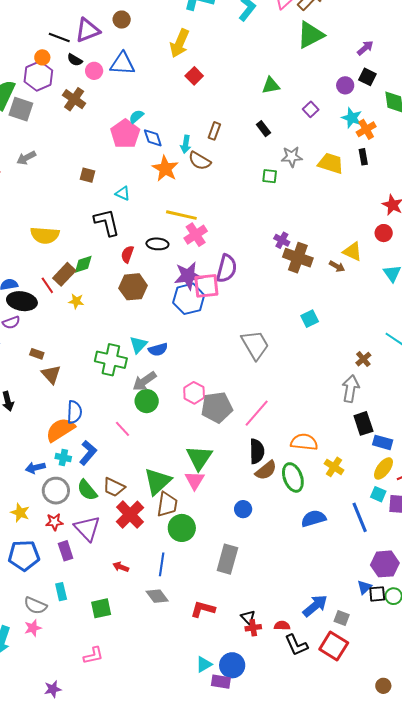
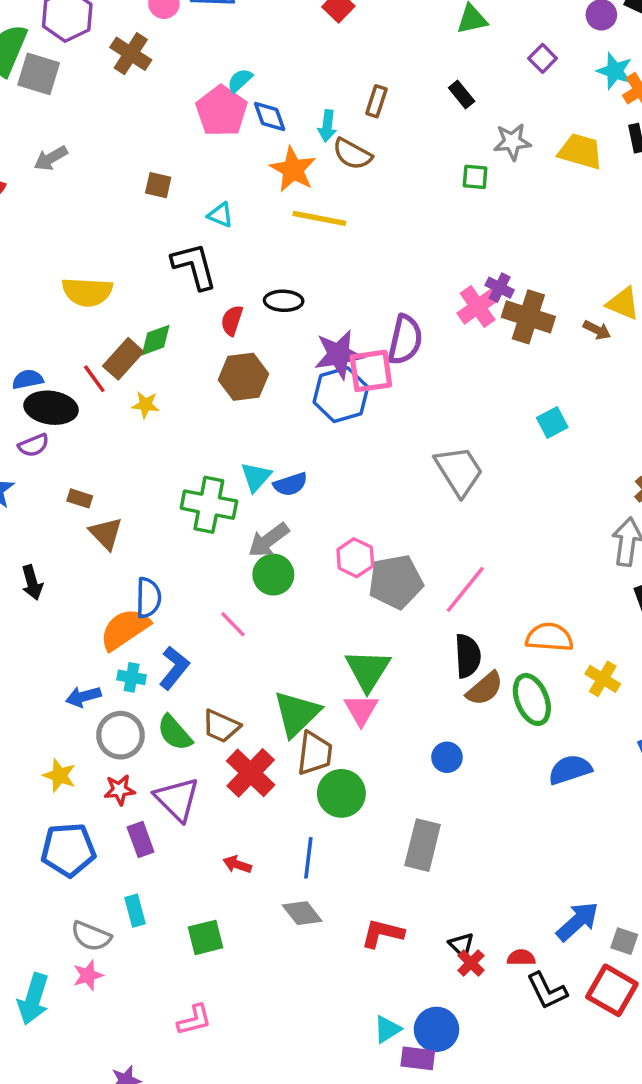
yellow line: (181, 215) -> (319, 218), moved
pink cross: (196, 235) -> (478, 307), moved
red cross: (253, 628) -> (471, 963), turned -35

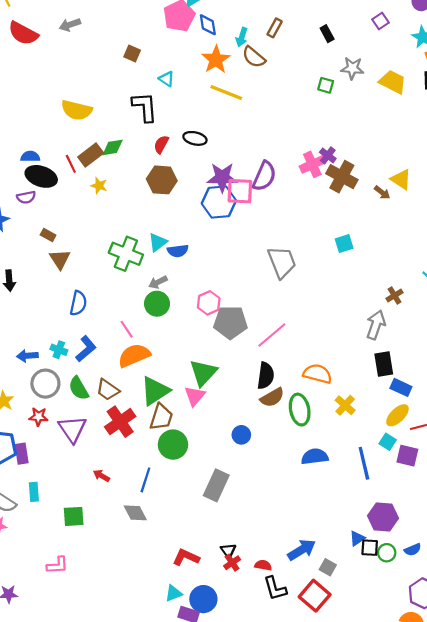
gray arrow: (268, 540) -> (158, 282), size x0.7
orange semicircle: (125, 629) -> (134, 355), moved
purple rectangle: (141, 840) -> (22, 454), moved
red L-shape: (382, 933) -> (186, 557), moved

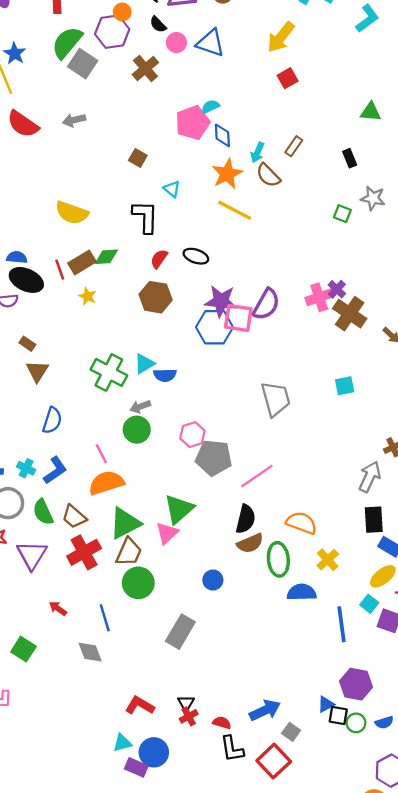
blue semicircle: (315, 457) -> (302, 592), moved
blue line: (145, 480) -> (105, 618), turned -40
green square: (74, 516) -> (23, 649), turned 30

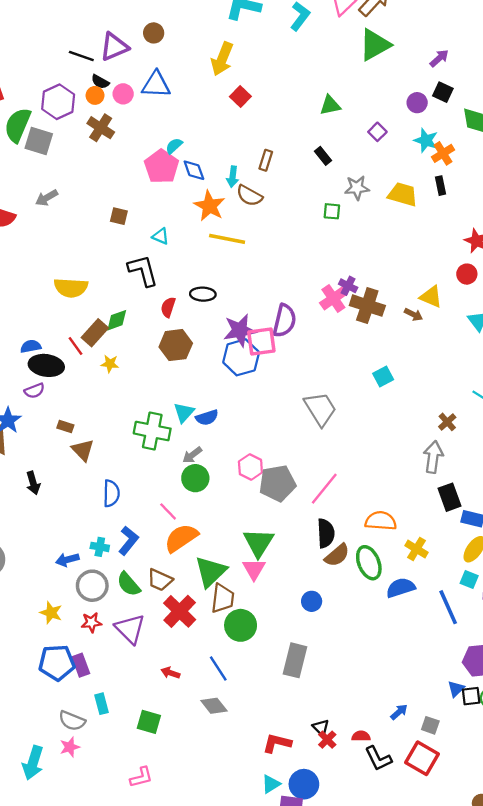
orange circle: (122, 12) -> (95, 95), moved
blue arrow: (265, 710) -> (399, 712), size x0.6

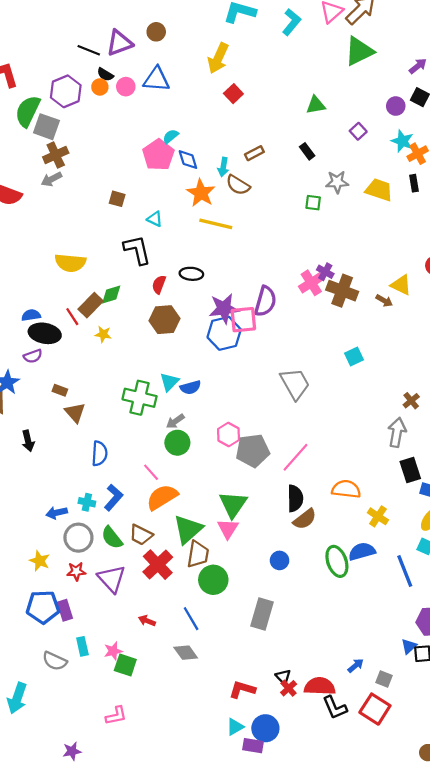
brown cross: (101, 128) -> (56, 155), moved, turned 30
brown rectangle: (266, 160) -> (254, 153), turned 42
green ellipse: (369, 563) -> (337, 561), moved
red semicircle: (361, 736) -> (320, 686), size x1.8
pink star: (70, 747) -> (113, 651), moved

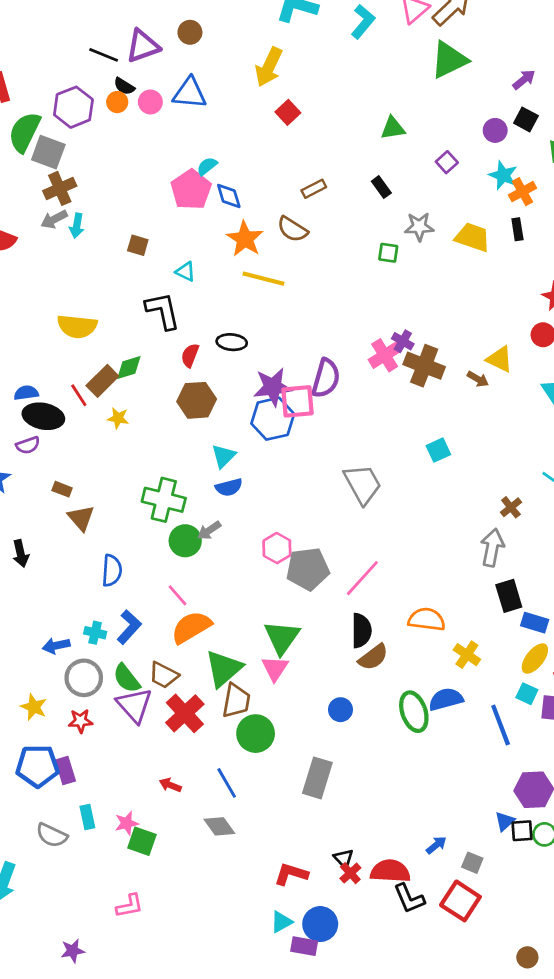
cyan arrow: (223, 167) -> (77, 226), moved
cyan triangle: (169, 382) -> (223, 456), moved
green circle: (177, 443) -> (185, 541), moved
purple triangle: (112, 579) -> (134, 705), moved

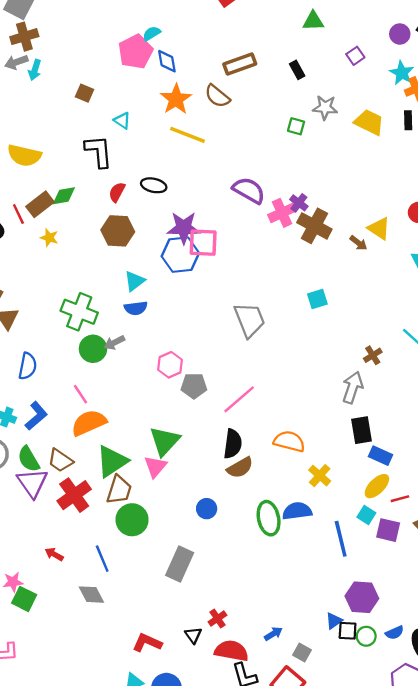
brown rectangle: (314, 189) -> (240, 64), size x1.5
purple semicircle: (326, 378) -> (249, 190), moved, turned -84
gray pentagon: (308, 569) -> (194, 386), size x0.7
red cross: (350, 873) -> (217, 618), moved

